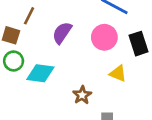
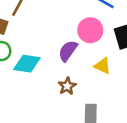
purple semicircle: (62, 33) -> (68, 51), moved

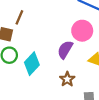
cyan diamond: (27, 64) -> (32, 64), turned -50

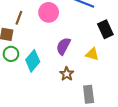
pink circle: (82, 31) -> (49, 12), moved

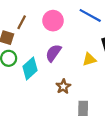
purple semicircle: (63, 46) -> (53, 53), moved
yellow triangle: (92, 54) -> (89, 59), moved, turned -40

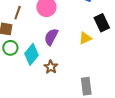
brown star: (63, 86) -> (51, 67), moved

